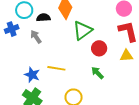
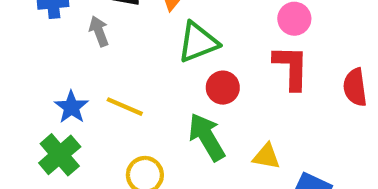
yellow triangle: (126, 56) -> (266, 156), moved
green arrow: (97, 73) -> (207, 137), size x1.6

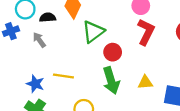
red L-shape: (291, 67) -> (146, 32), turned 40
green arrow: (207, 137) -> (111, 81), turned -152

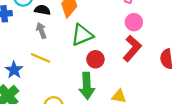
gray arrow: (39, 40) -> (41, 30), moved
yellow line: (63, 76) -> (41, 58), moved

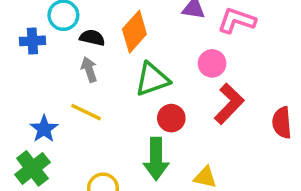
pink circle: (134, 22) -> (212, 63), moved

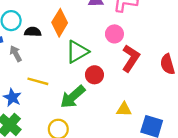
gray arrow: (89, 69) -> (16, 54), moved
green arrow: (156, 159) -> (73, 97), moved, turned 60

